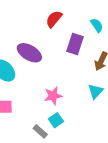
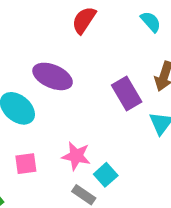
purple rectangle: (75, 44) -> (127, 94), moved, turned -42
pink star: (53, 96) -> (76, 156), moved, turned 30

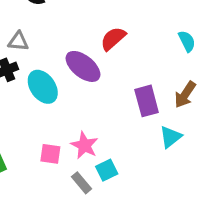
red semicircle: (84, 20) -> (113, 39), moved
pink square: (26, 164) -> (50, 154), moved

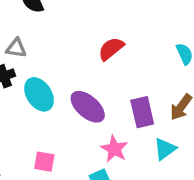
purple ellipse: (83, 66) -> (88, 107), moved
pink star: (84, 145) -> (114, 149), moved

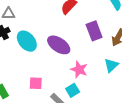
purple rectangle: (142, 112) -> (94, 31), moved

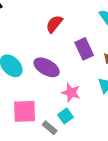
pink square: (36, 83) -> (25, 111), size x1.6

